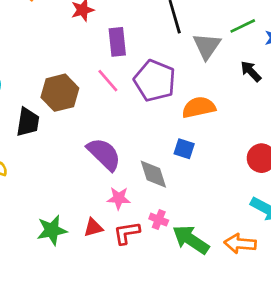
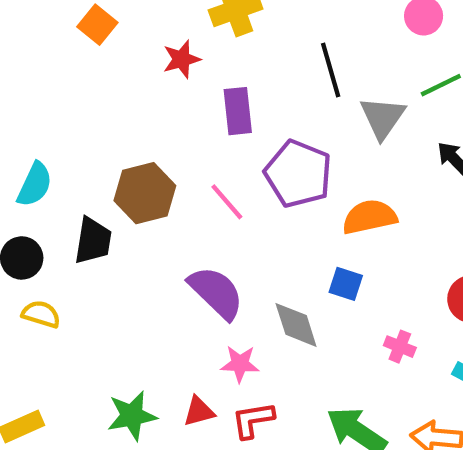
pink line: (108, 81) -> (227, 202), moved
pink cross: (159, 220) -> (400, 347), moved

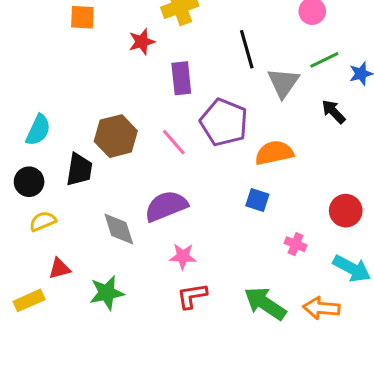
orange square: (97, 25) -> (82, 17), turned -36
purple semicircle: (216, 293) -> (166, 206), turned -66
yellow semicircle: (41, 314) -> (43, 221), turned -40
gray diamond: (296, 325) -> (119, 229), moved
red triangle: (199, 411) -> (59, 268), moved

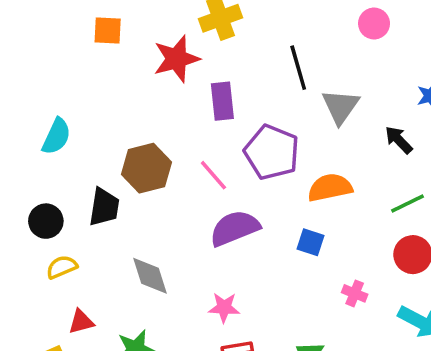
red star: (142, 42) -> (176, 59), size x1.5
green line: (324, 60) -> (408, 203), moved
cyan semicircle: (38, 130) -> (56, 136), moved
purple semicircle: (166, 206) -> (235, 228), moved

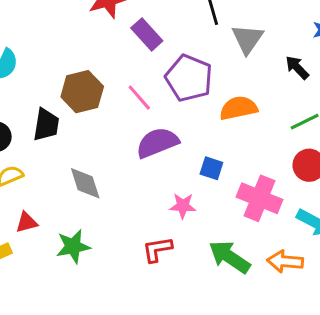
purple rectangle: (222, 101) -> (147, 34), turned -36
blue square: (311, 242) -> (211, 168), moved
pink cross: (355, 293) -> (260, 198), size x2.0
pink star: (224, 308) -> (183, 206), moved

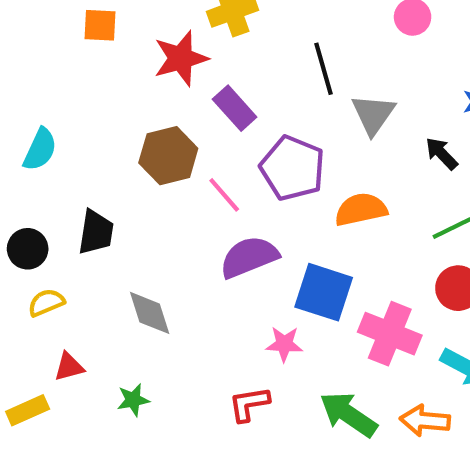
brown hexagon: (82, 92) -> (168, 156), moved
blue square: (211, 168) -> (324, 292), size x1.8
green star: (73, 246) -> (133, 400), size x0.7

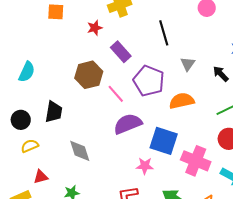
red star: (181, 58) -> (95, 28), size x0.6
gray triangle: (373, 114) -> (188, 64), moved, size x0.7

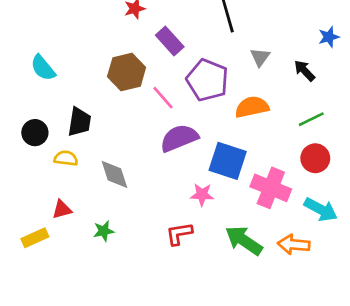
cyan semicircle: (27, 72) -> (43, 68), turned 115
yellow semicircle: (30, 146) -> (66, 158), moved, turned 30

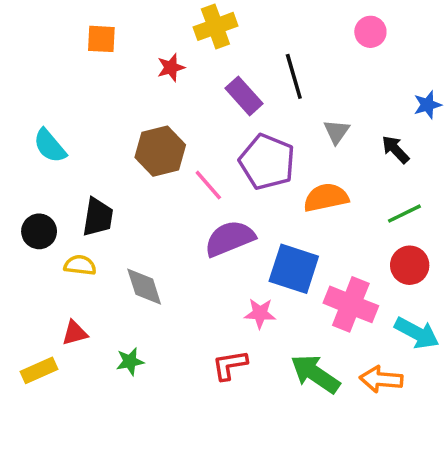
purple rectangle: (170, 41) -> (244, 96), moved

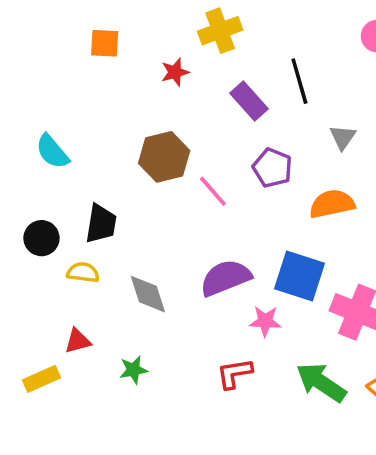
purple pentagon: (267, 162) -> (272, 168), size x0.7
purple semicircle: (230, 238) -> (226, 278), moved

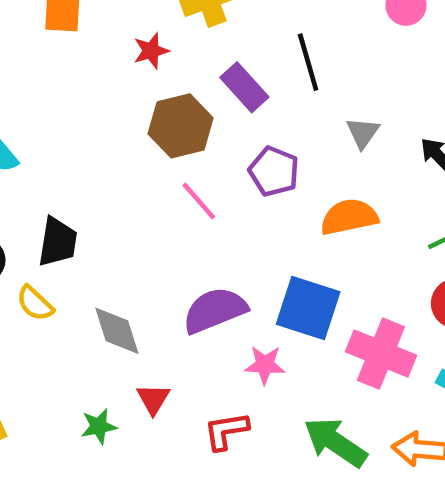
brown hexagon: (164, 157) -> (181, 126), moved
yellow semicircle: (83, 272) -> (35, 303), turned -144
red triangle: (78, 341) -> (153, 399), moved, turned -44

